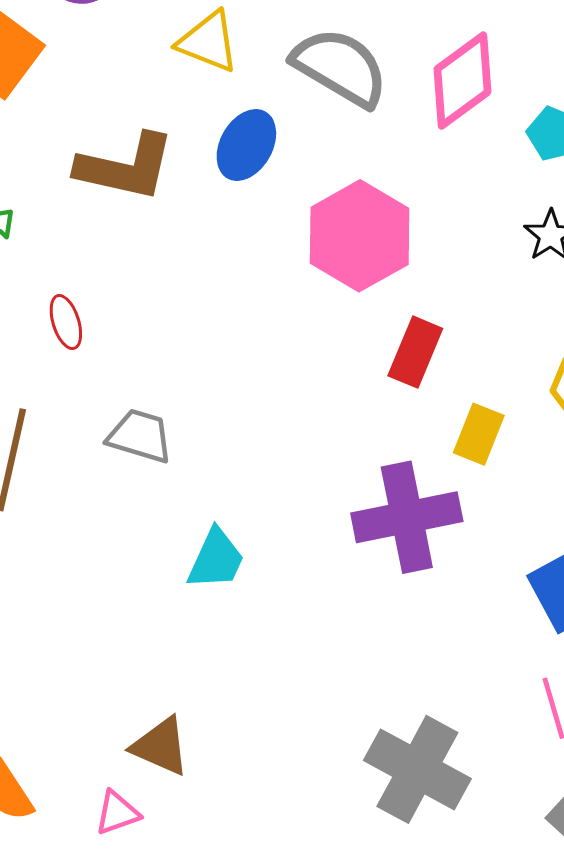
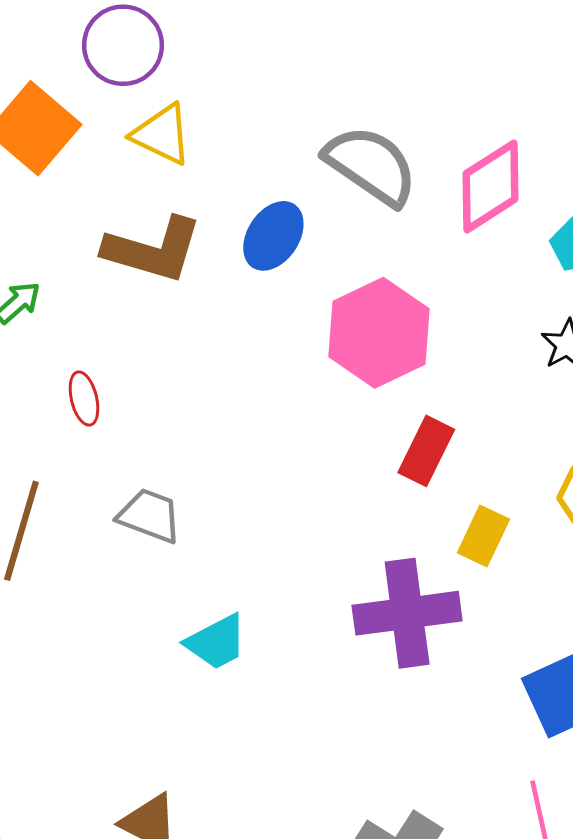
yellow triangle: (208, 42) -> (162, 134), moved
cyan trapezoid: (216, 559) -> (216, 642), turned 34

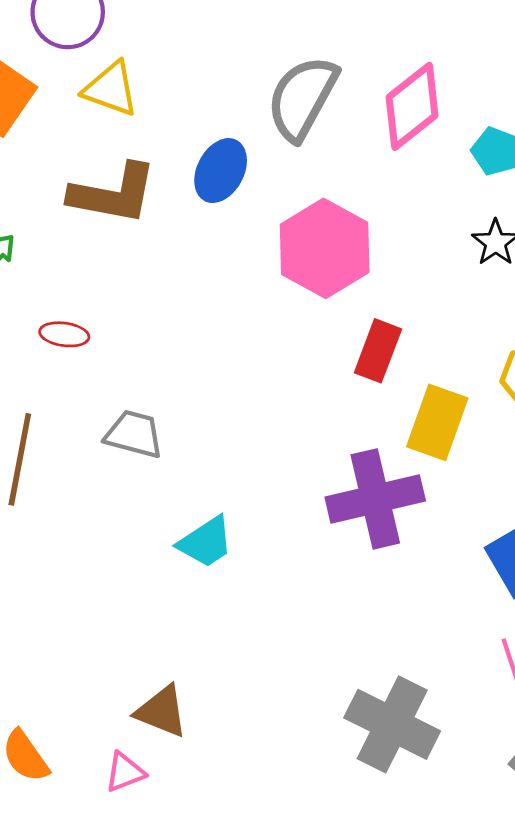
gray semicircle: (371, 165) -> (302, 98), turned -90
red ellipse: (84, 399) -> (64, 334), turned -63
yellow rectangle: (483, 536) -> (437, 422), size x1.4

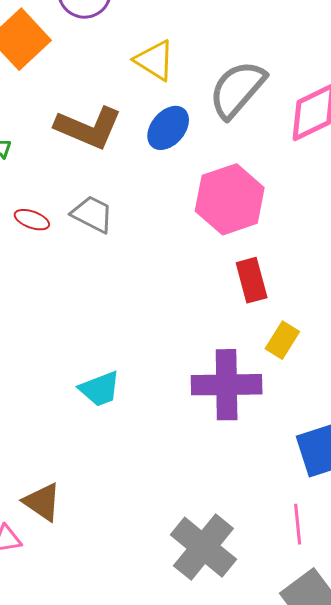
yellow triangle: (111, 89) -> (155, 60), moved
red rectangle: (378, 351) -> (252, 280), turned -48
yellow rectangle: (437, 422) -> (282, 340), size x0.7
gray trapezoid: (134, 434) -> (92, 214), moved

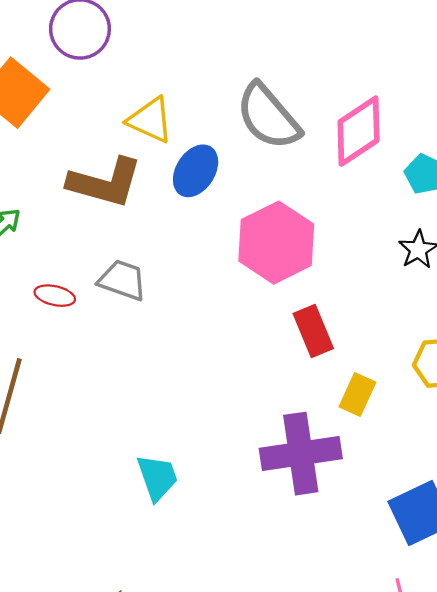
yellow triangle: (155, 60) -> (150, 120), moved
gray semicircle: (237, 89) -> (268, 117), turned -74
cyan trapezoid: (100, 389) -> (157, 477), turned -81

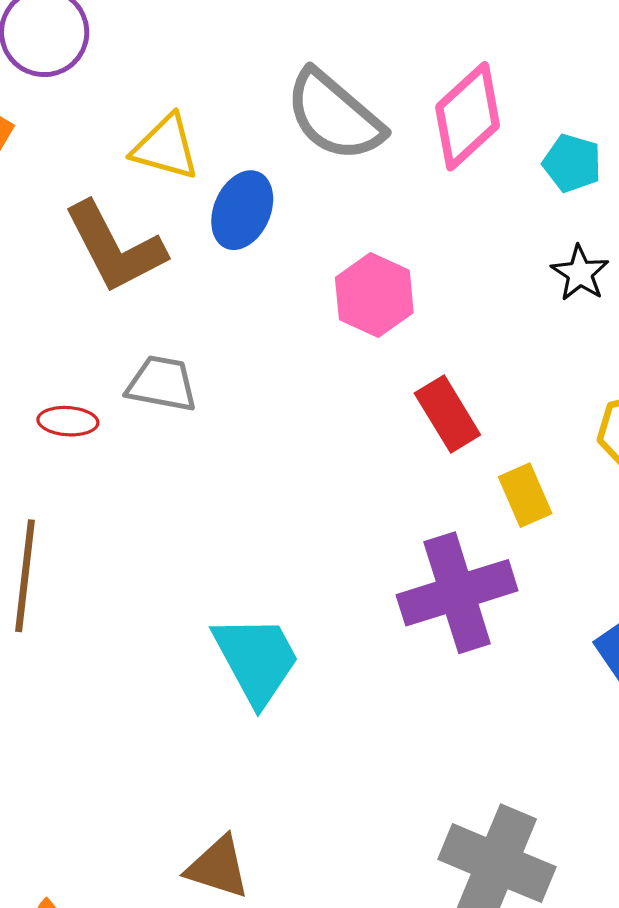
brown L-shape: (105, 183) -> (115, 248), turned 56
pink hexagon: (276, 243) -> (374, 295), size x0.7
yellow rectangle: (357, 394) -> (525, 495), turned -39
cyan trapezoid: (157, 477) -> (256, 659), size x1.4

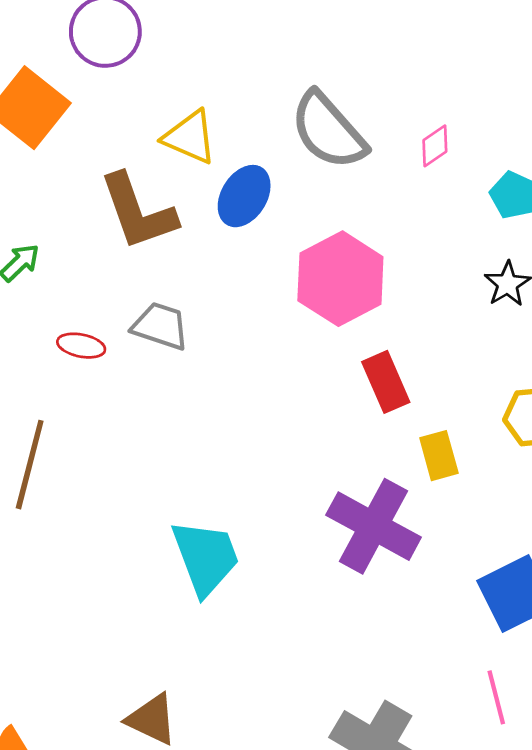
pink diamond: (468, 116) -> (435, 146), size x0.5
pink hexagon: (374, 295) -> (340, 279), size x1.4
purple cross: (457, 593) -> (374, 526), turned 38

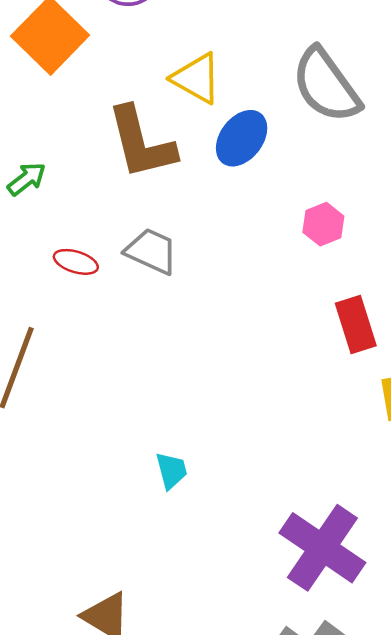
pink hexagon: (340, 279) -> (323, 224), size x0.5
purple cross: (374, 526) -> (322, 548), moved
cyan trapezoid: (206, 557) -> (172, 471), size x0.5

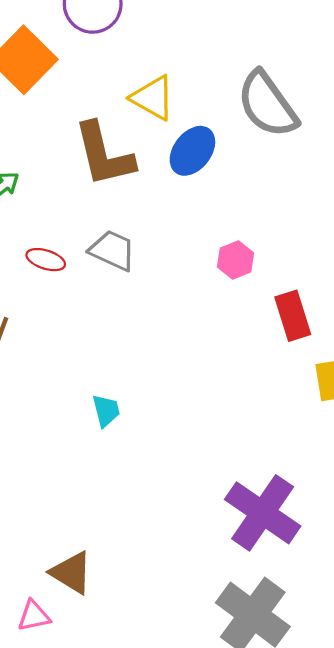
pink hexagon: (323, 224) -> (236, 260), moved
cyan trapezoid: (172, 471) -> (106, 411), moved

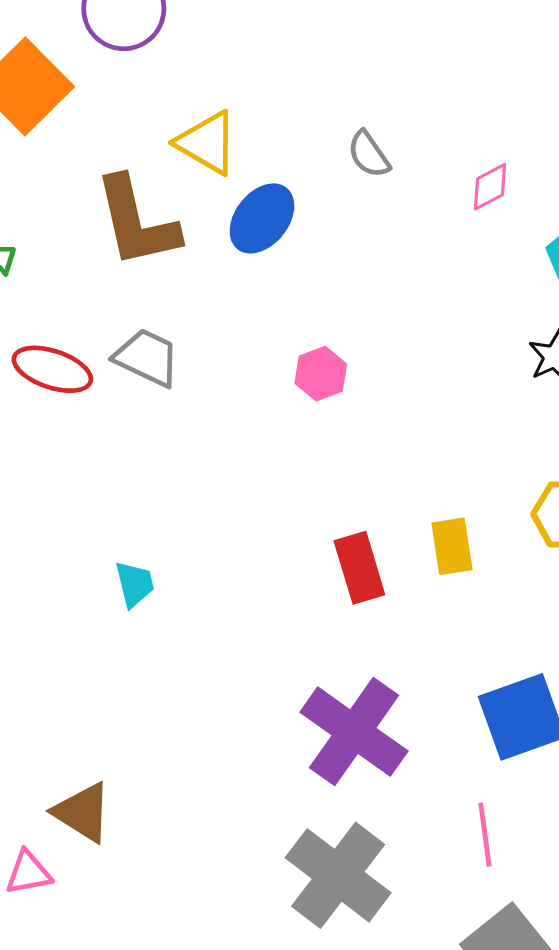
gray semicircle: (267, 104) -> (369, 154), size x0.5
red ellipse: (46, 260) -> (52, 369), size x1.4
red rectangle: (293, 316) -> (359, 568), moved

